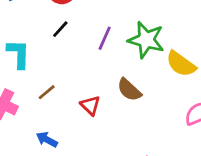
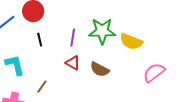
black line: (60, 29) -> (40, 40), turned -40
red triangle: (90, 105) -> (73, 63), moved

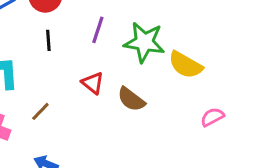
purple line: (73, 38) -> (98, 30), moved
pink semicircle: (154, 73) -> (212, 117), size x0.7

